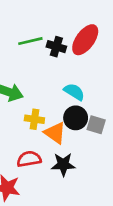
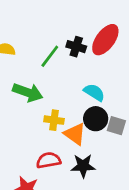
green line: (30, 41) -> (50, 56), moved, turned -40

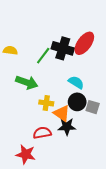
black cross: (76, 47) -> (63, 48), size x1.5
black star: (83, 166) -> (67, 127), moved

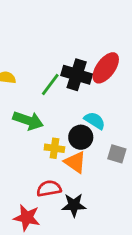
black circle: (77, 102) -> (81, 137), moved
black star: (67, 127) -> (74, 205), moved

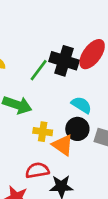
black circle: (81, 137) -> (77, 129), moved

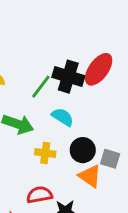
cyan semicircle: (81, 105) -> (63, 117), moved
orange triangle: (63, 145) -> (90, 176), moved

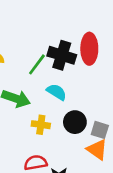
red ellipse: (99, 69) -> (89, 49), turned -36
orange triangle: (90, 176) -> (97, 150), moved

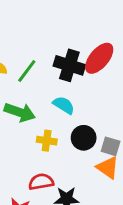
red ellipse: (89, 49) -> (99, 58), turned 40
green line: (37, 64) -> (27, 71), moved

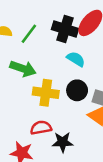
cyan semicircle: (64, 105) -> (76, 59), moved
yellow cross: (47, 141) -> (46, 93), size x1.5

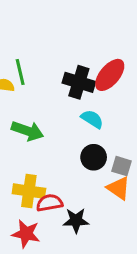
green line: (29, 34) -> (20, 72), moved, turned -50
yellow cross: (46, 93) -> (29, 191), moved

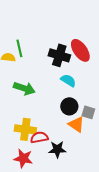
red ellipse: (110, 75) -> (80, 50), turned -75
orange triangle: (119, 188) -> (76, 124), moved

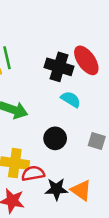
black circle: (69, 106) -> (55, 138), moved
orange triangle: (76, 124) -> (81, 190), moved

